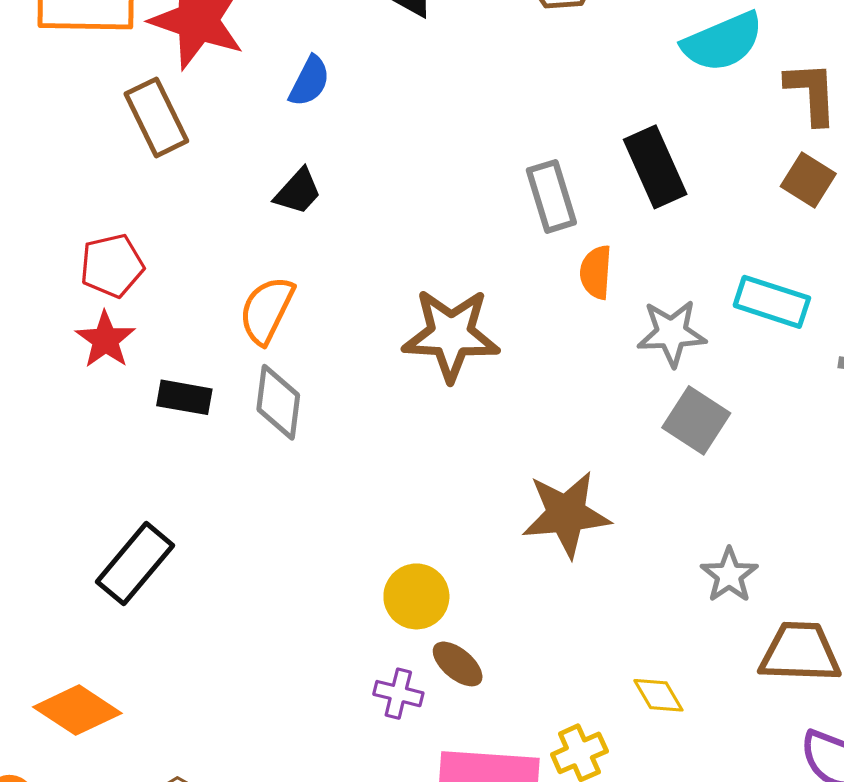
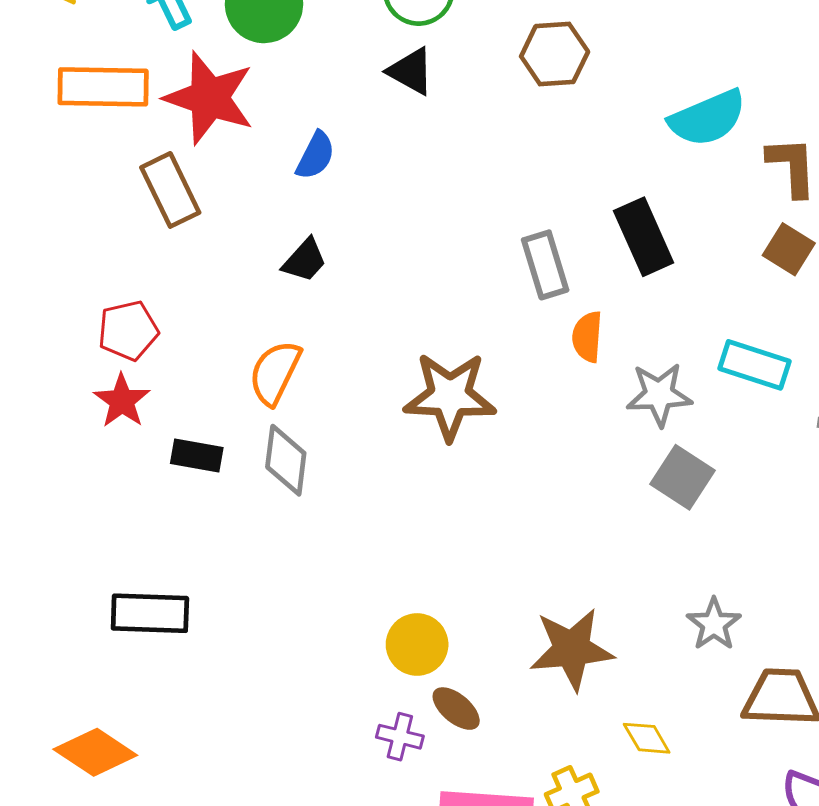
brown star: (566, 514) -> (572, 649), moved
black rectangle: (135, 564) -> (150, 613), turned 52

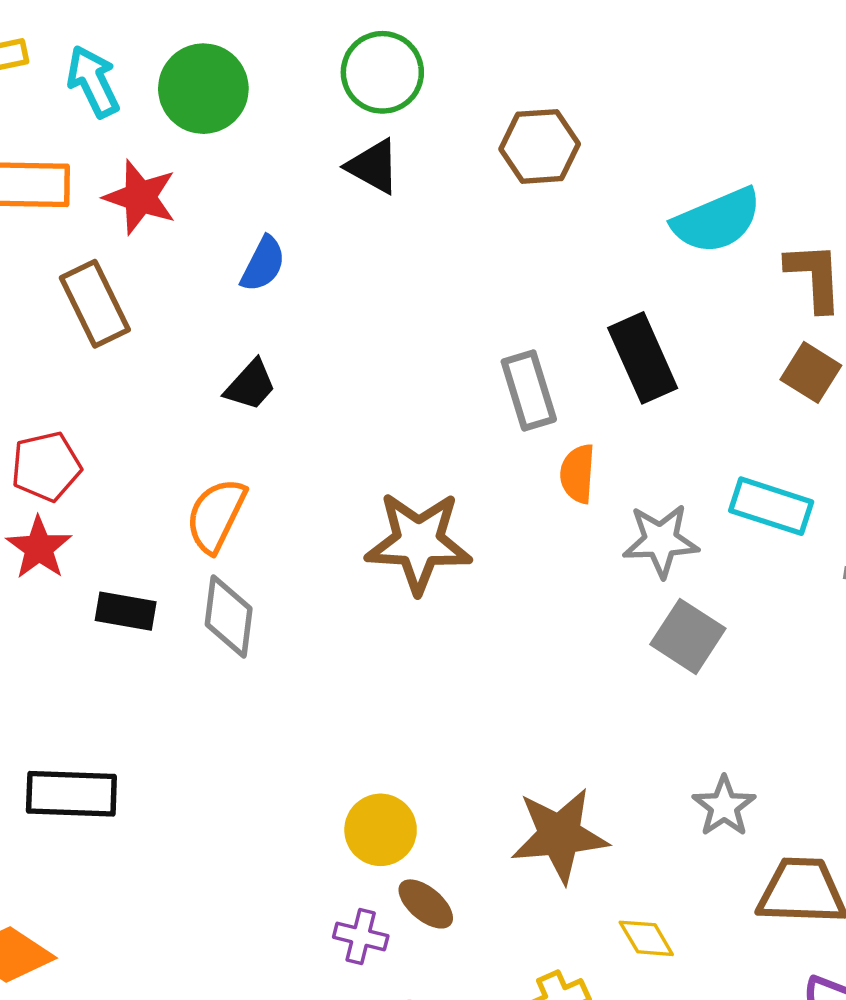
red star: (209, 98) -> (140, 197), size x0.7

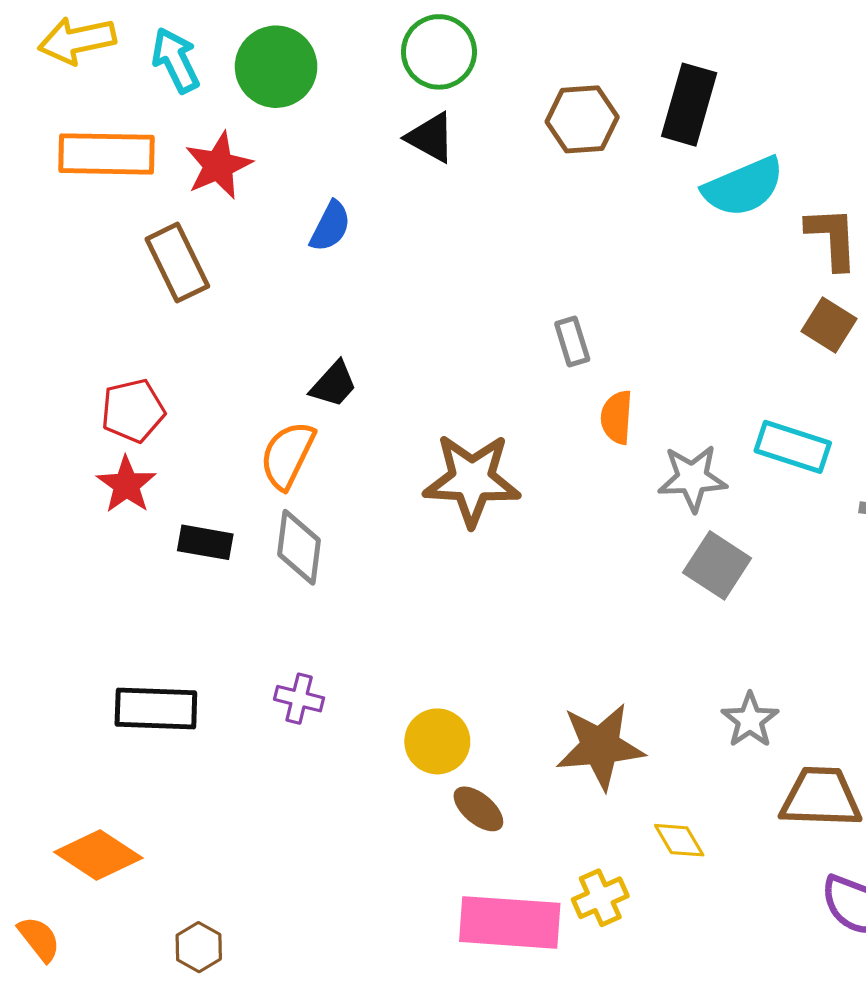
red star: (140, 197) -> (218, 165), turned 30
black rectangle: (643, 358) -> (689, 105), moved, turned 40
black trapezoid: (250, 385) -> (334, 384), moved
gray rectangle: (529, 391) -> (572, 342), size x0.7
purple cross: (361, 937) -> (299, 699), moved

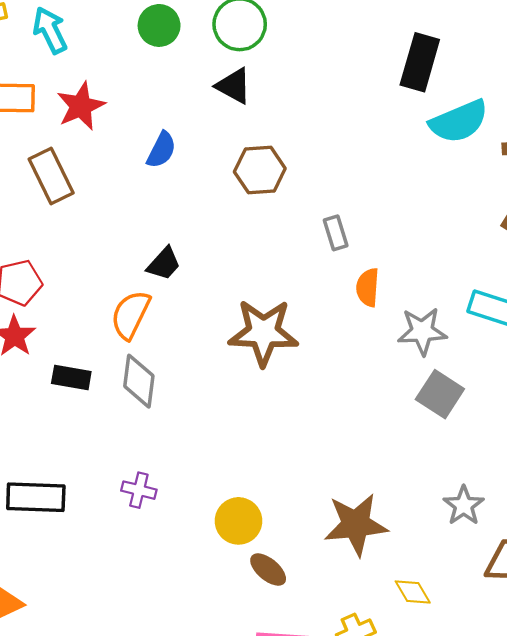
green circle: (276, 67) -> (159, 25), moved, size x0.7
brown hexagon: (582, 119) -> (260, 170), moved

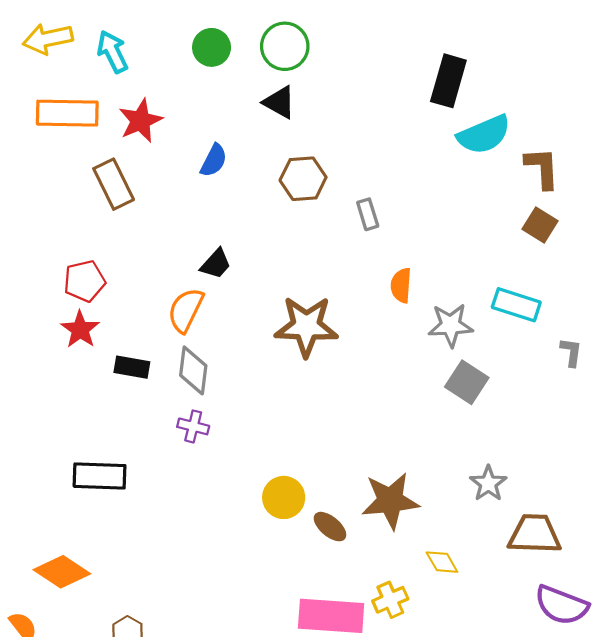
gray rectangle: (336, 233) -> (368, 214), moved
purple cross: (139, 490) -> (193, 426), moved
brown ellipse: (268, 570) -> (330, 527), moved

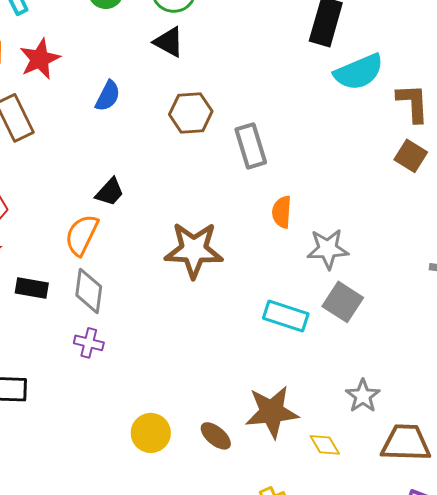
gray rectangle: (368, 214) -> (251, 146), size x1.5
cyan rectangle: (516, 305) -> (286, 316), moved
yellow circle: (284, 497) -> (151, 433), moved
yellow diamond: (442, 562) -> (325, 445), moved

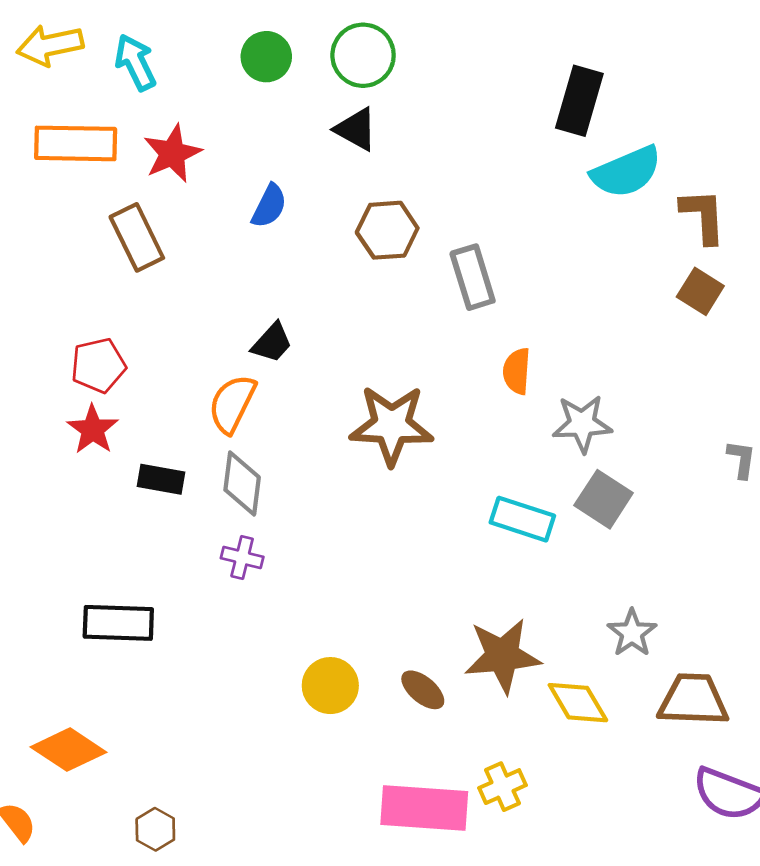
yellow diamond: (325, 445) -> (578, 703), size x1.4

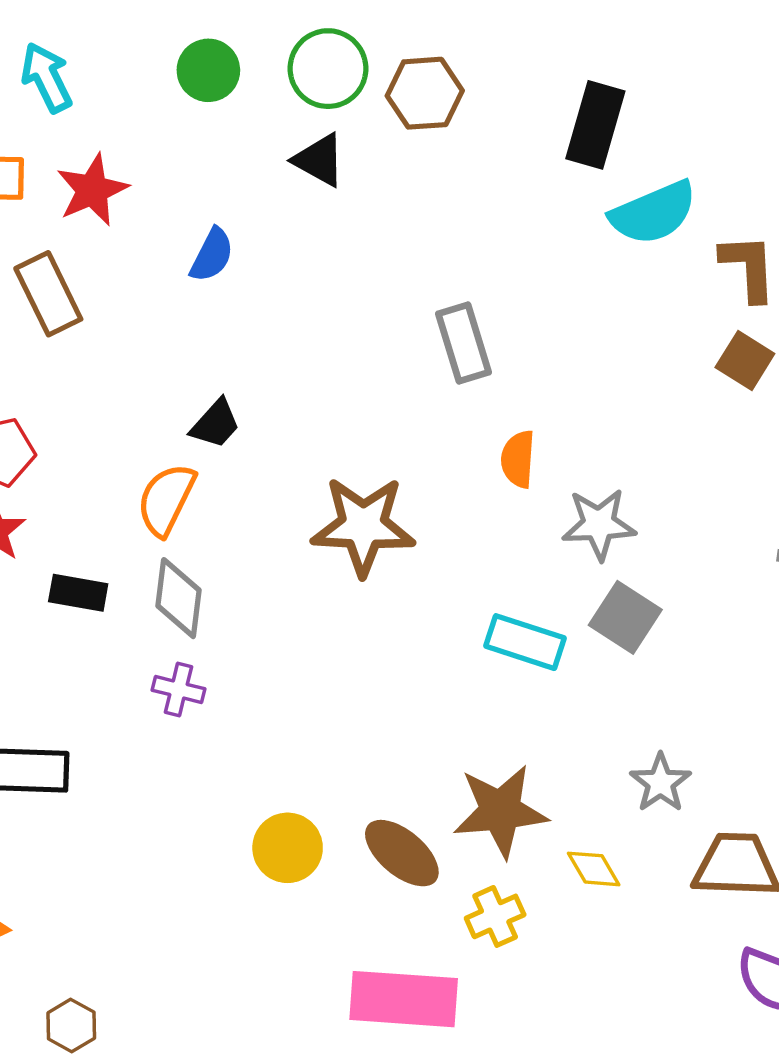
brown hexagon: (387, 230) -> (425, 93), moved
brown ellipse: (423, 690) -> (402, 853), size x1.4
yellow diamond: (578, 703) -> (594, 869), size x0.7
yellow cross: (502, 787) -> (495, 916), moved

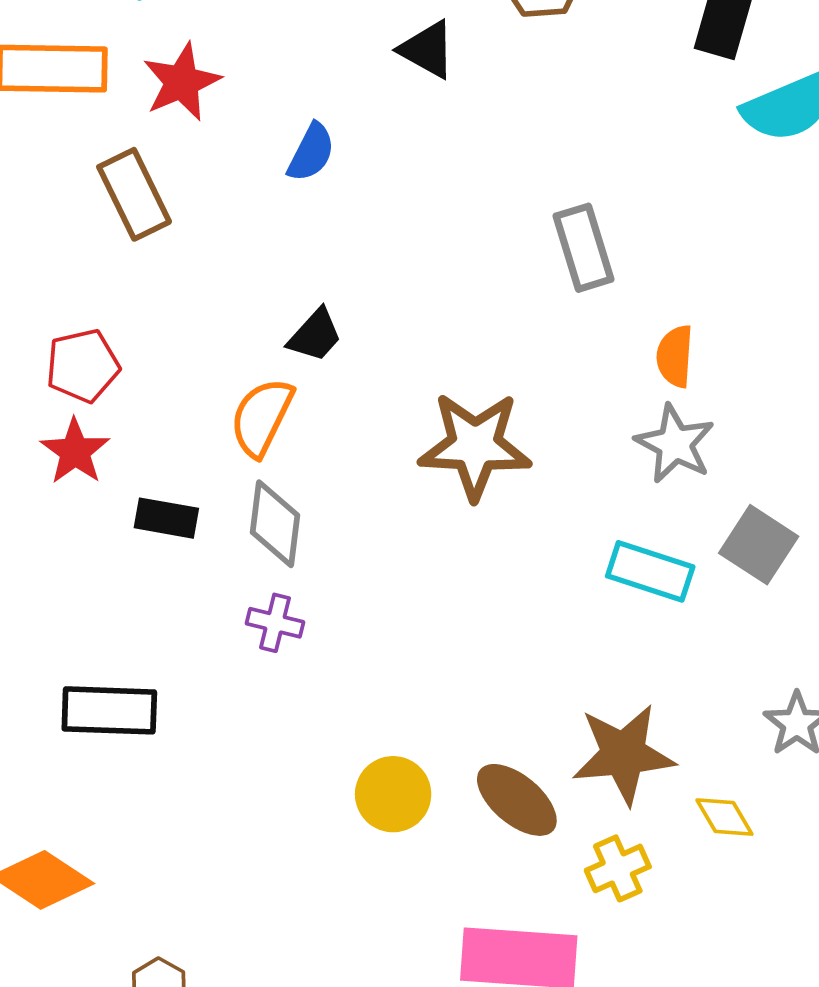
orange semicircle: (518, 459) -> (675, 356), moved
gray star: (599, 524) -> (675, 444), moved, turned 30

